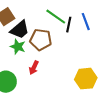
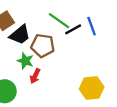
black line: (69, 25) -> (73, 29), turned 49
green star: (18, 47) -> (25, 61), moved

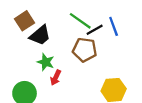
brown pentagon: (43, 46) -> (85, 50), moved

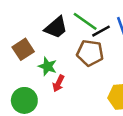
brown square: (25, 21) -> (23, 49), moved
black trapezoid: (40, 35) -> (56, 27), moved

